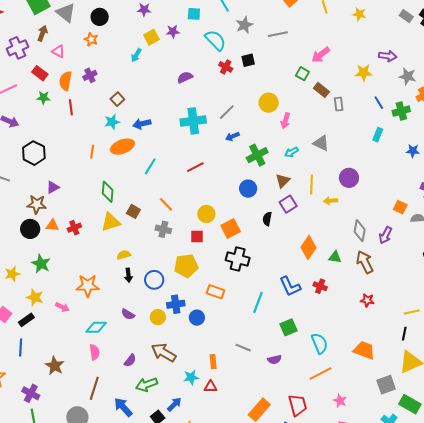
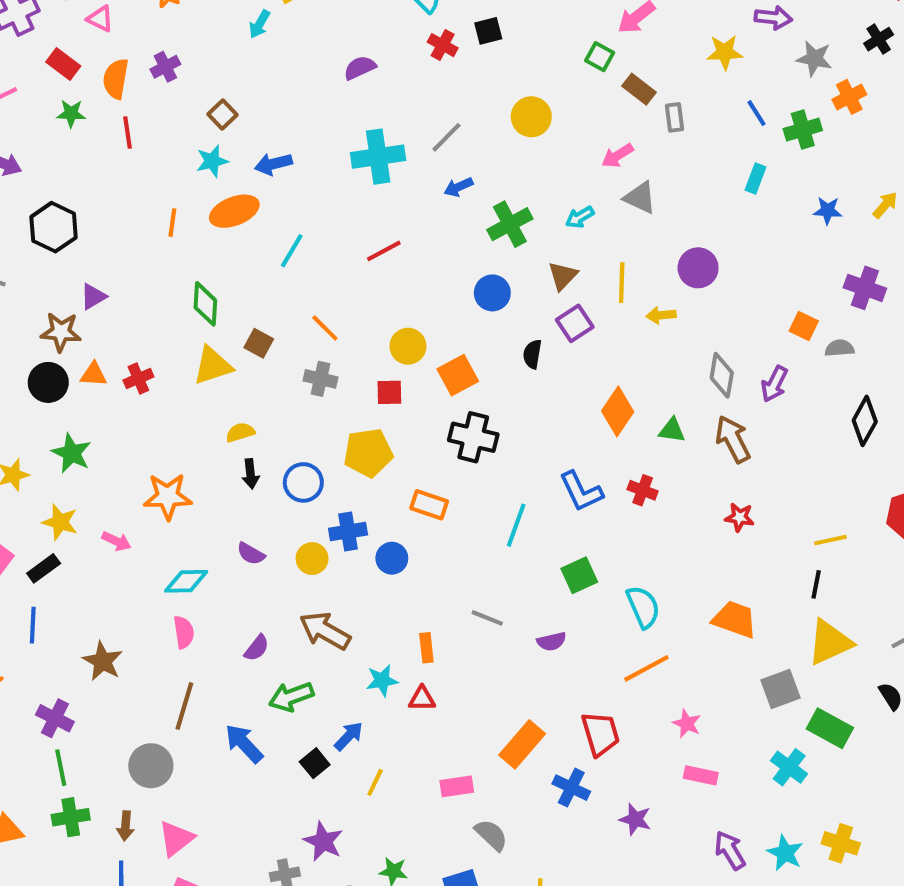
pink arrow: (285, 121) -> (617, 156), moved, turned 42

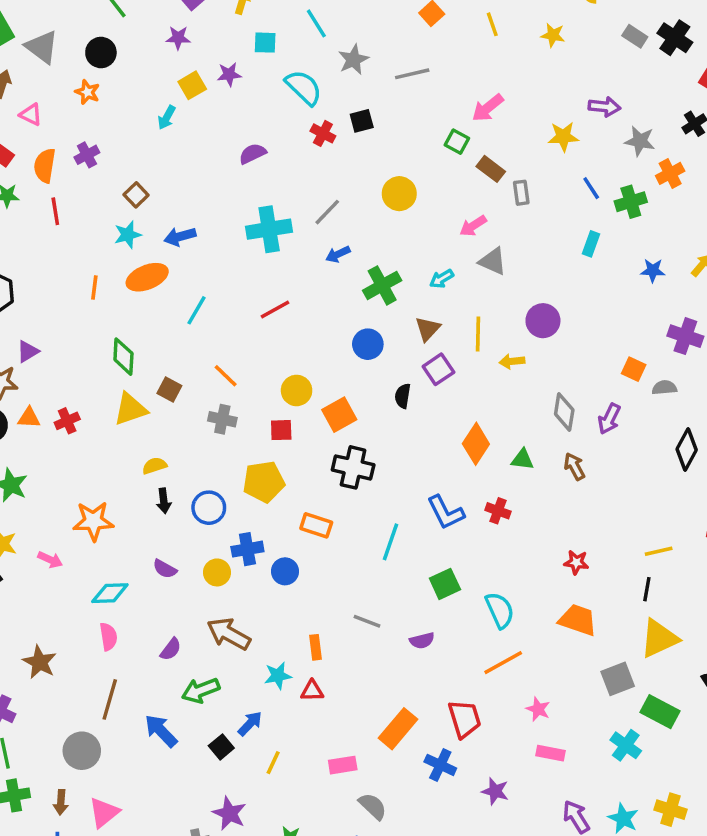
brown arrow: (733, 439) -> (574, 466), size x0.7
red star: (739, 517) -> (576, 562), moved

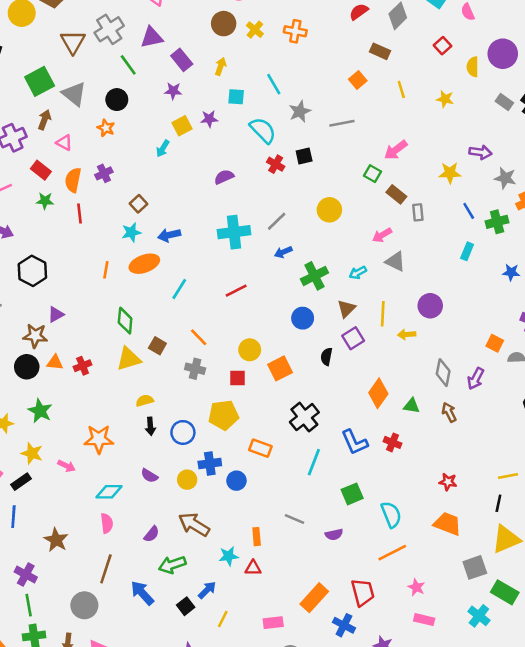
black cross: (353, 467) -> (304, 417), moved, turned 36

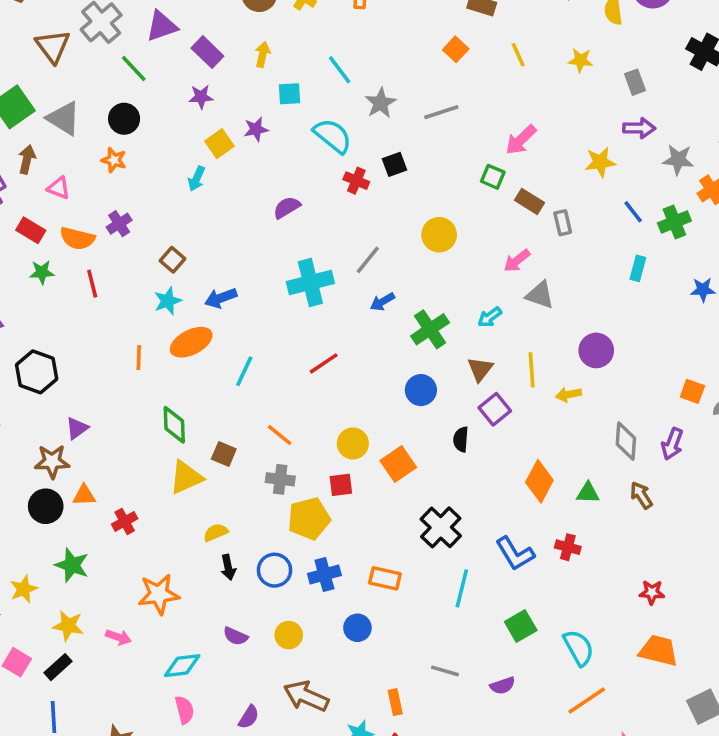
gray rectangle: (504, 102) -> (635, 82), moved, turned 42
orange semicircle: (73, 180) -> (77, 238), turned -80
red cross: (83, 366) -> (125, 521), moved
yellow pentagon: (223, 415) -> (309, 519), moved
blue cross: (210, 464) -> (324, 575), moved

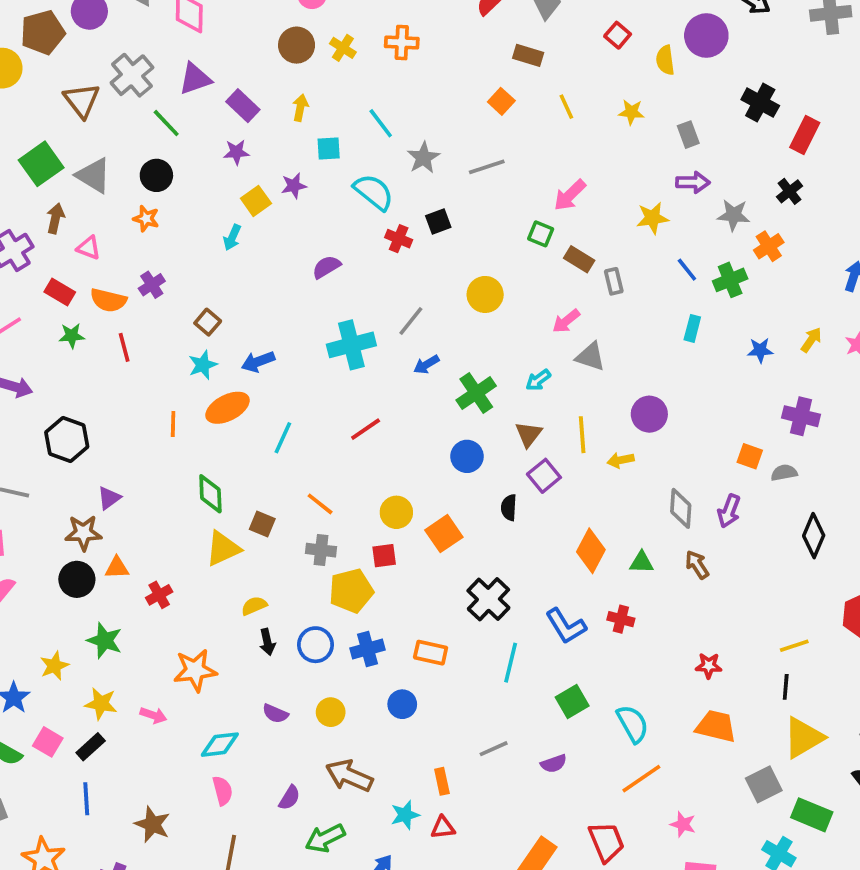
gray line: (445, 671) -> (494, 749), turned -40

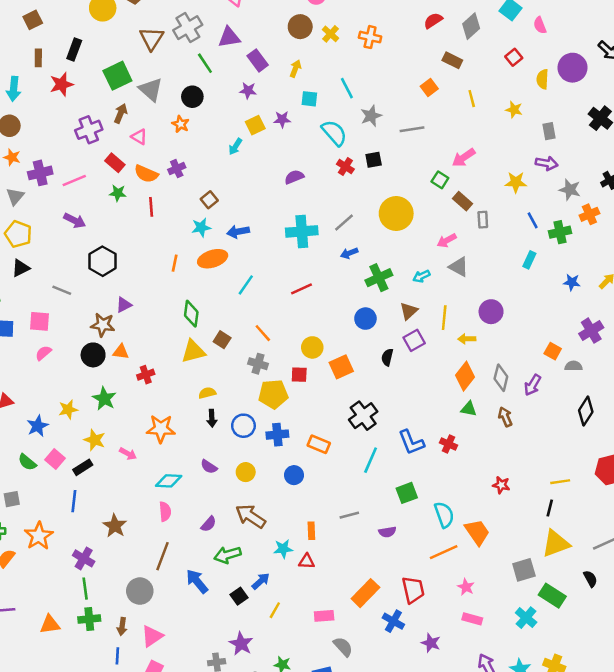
yellow circle: (485, 294) -> (396, 214), size x1.4
purple cross: (801, 416) -> (591, 331), turned 35
orange diamond: (591, 551) -> (465, 376), moved
orange trapezoid: (716, 726) -> (477, 532), moved, turned 32

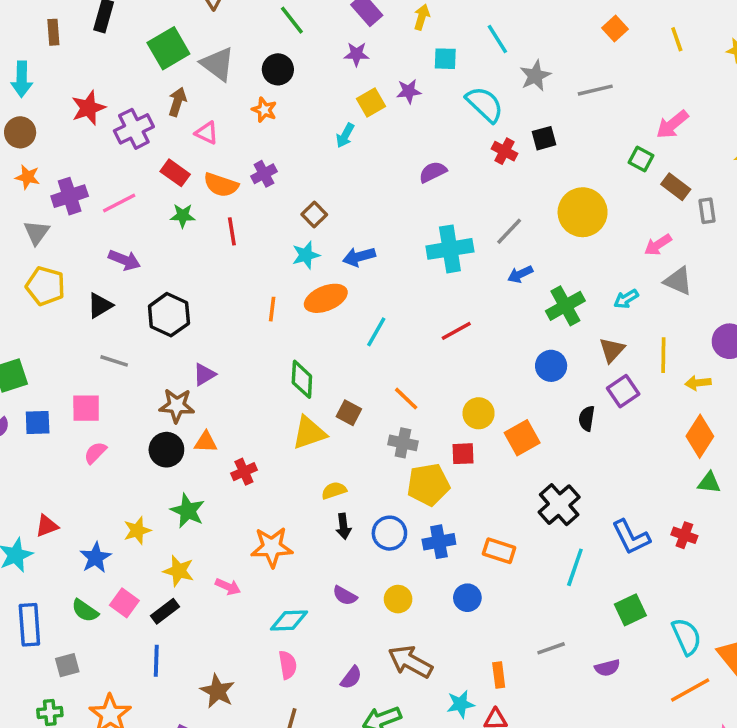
red star: (62, 84) -> (88, 108), moved
black triangle: (21, 268) -> (100, 305), moved

